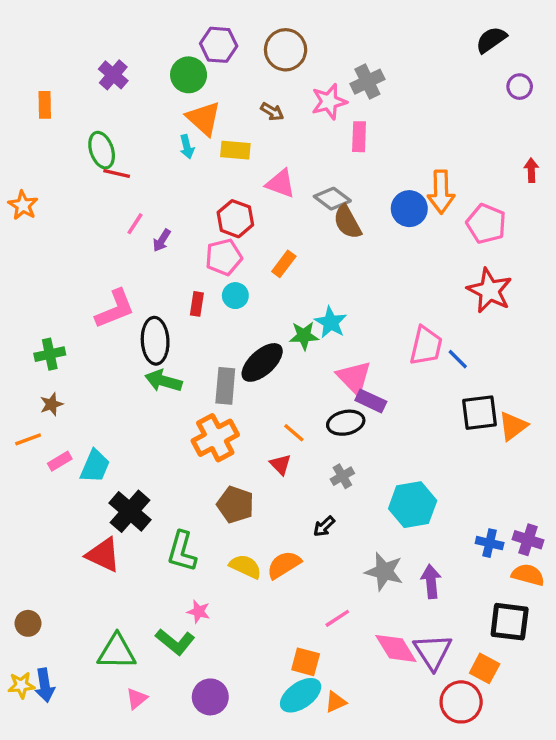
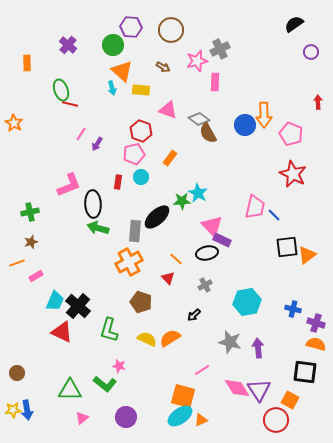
cyan trapezoid: (95, 466) -> (55, 301), moved
blue cross: (490, 543) -> (293, 309), moved
orange square: (306, 662) -> (183, 396), size x1.4

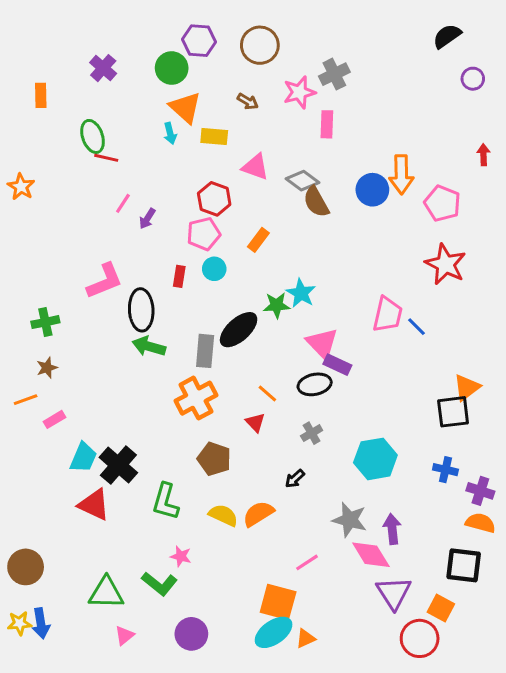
black square: (287, 247) -> (453, 412), moved
brown circle: (17, 373) -> (26, 567), size x1.5
pink diamond: (237, 388) -> (371, 555), moved

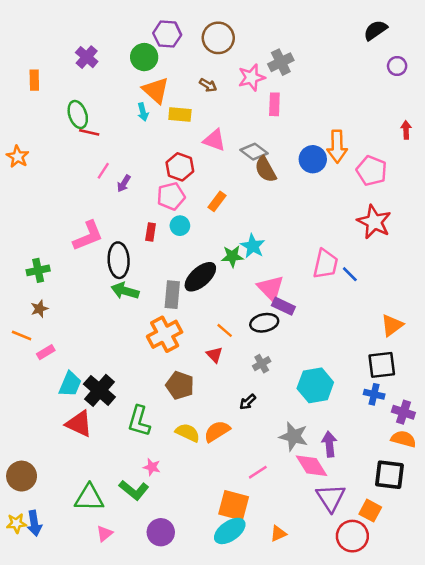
orange line: (26, 400) -> (22, 336), turned 42
black square: (453, 412) -> (382, 365), moved
orange triangle: (305, 638) -> (278, 534), moved

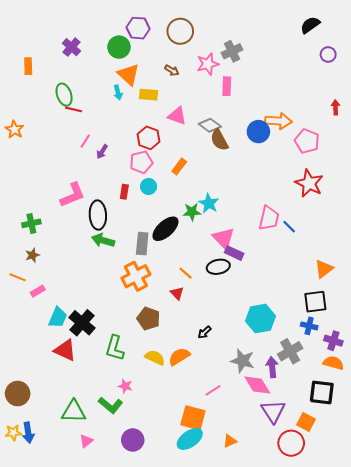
orange arrow: (337, 146) -> (278, 121), turned -85
gray cross: (262, 364) -> (290, 351), moved, size x1.6

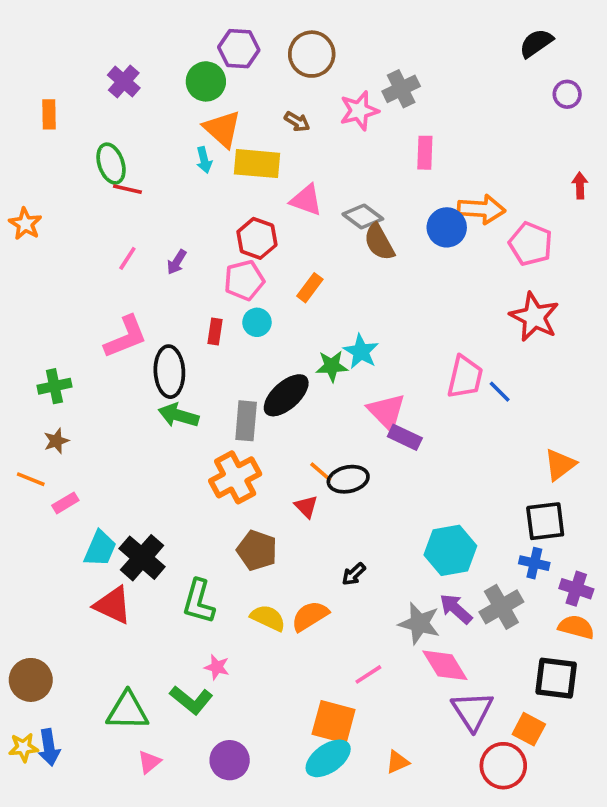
pink rectangle: (227, 86) -> (425, 153), moved
yellow rectangle: (149, 95) -> (257, 164), size x1.4
pink line: (85, 141) -> (127, 258), moved
black ellipse: (218, 267) -> (348, 479), moved
purple arrow: (272, 367) -> (456, 609), moved, turned -42

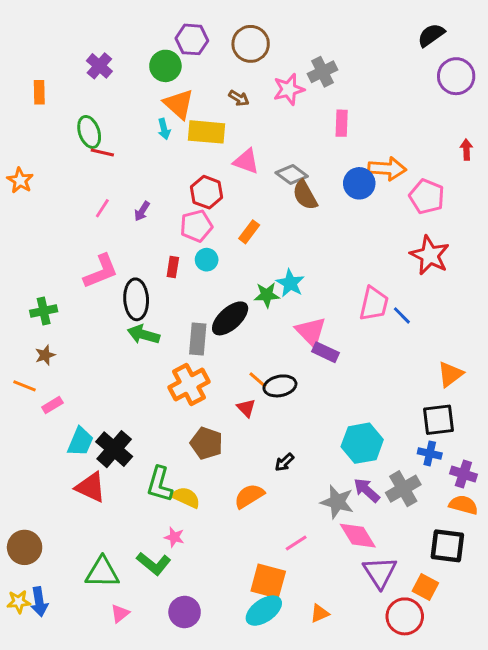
purple circle: (567, 94) -> (456, 76), size x1.6
yellow semicircle: (268, 618) -> (186, 497), moved

